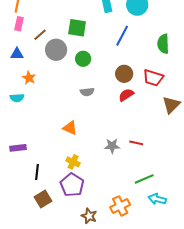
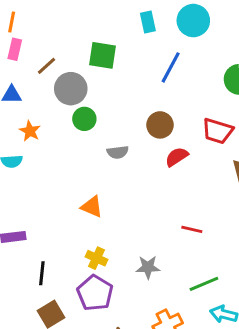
green circle: (83, 59) -> (84, 119), moved
brown circle: (124, 74) -> (160, 125), moved
gray star: (112, 146) -> (148, 267), moved

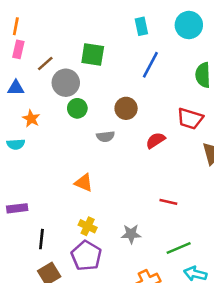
cyan circle: (193, 21) -> (189, 25), moved
cyan rectangle: (148, 22) -> (141, 26), moved
brown circle: (160, 125) -> (126, 108), moved

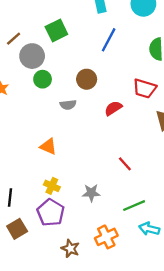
green square: (93, 54) -> (56, 31), turned -35
red line: (168, 202) -> (125, 164), turned 35

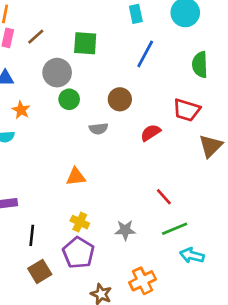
green square: (56, 31) -> (85, 43), turned 30
brown line: (14, 39) -> (36, 37), moved
orange triangle: (48, 146) -> (76, 177), turned -30
green line: (134, 206) -> (175, 229), moved
cyan arrow: (149, 229) -> (192, 255), moved

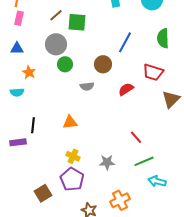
brown line: (36, 37) -> (56, 15), moved
blue line: (145, 54) -> (125, 42), moved
black line: (32, 235) -> (33, 125), moved

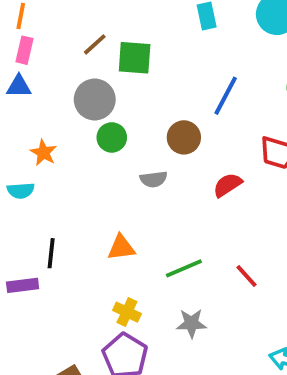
blue triangle: (17, 48) -> (19, 86), moved
green line: (144, 161) -> (184, 268), moved

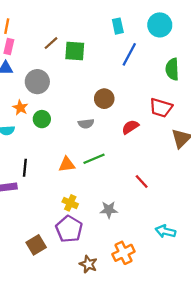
blue line: (226, 96) -> (129, 54), moved
gray circle: (95, 99) -> (37, 82), moved
green circle: (112, 137) -> (42, 119), moved
green line: (184, 268) -> (94, 159), moved

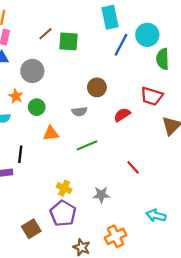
cyan circle: (160, 25) -> (147, 35), moved
cyan rectangle: (118, 26) -> (110, 17), size x1.5
orange triangle: (67, 164) -> (51, 133), moved

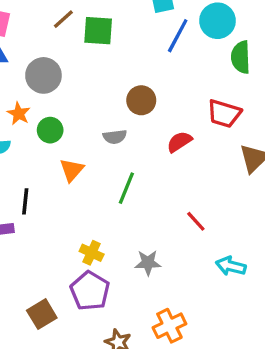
orange triangle: (51, 133) -> (72, 170), turned -42
green line: (87, 145) -> (126, 188), turned -45
cyan arrow: (156, 216) -> (231, 266), moved

